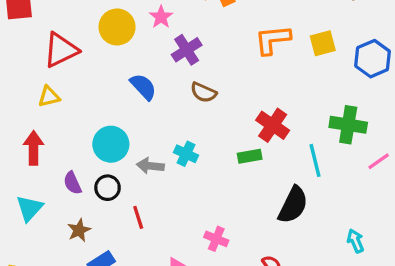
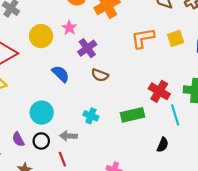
red cross: (273, 125) -> (159, 91), moved
green rectangle: (250, 156) -> (132, 115), size x1.5
gray arrow: (150, 166) -> (68, 136), moved
black semicircle: (293, 205) -> (163, 145), size x0.6

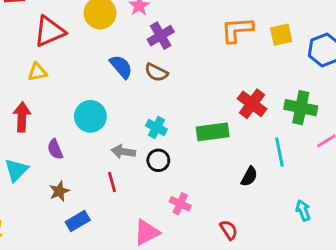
brown semicircle: (100, 75) -> (156, 72), moved
cyan line: (175, 115) -> (279, 152), moved
black circle: (41, 141) -> (158, 160), moved

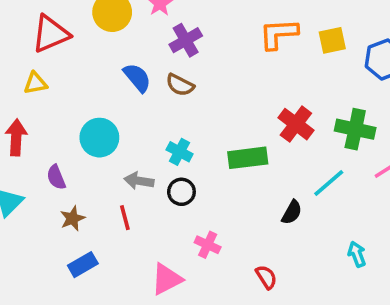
cyan line: (279, 152) -> (329, 183), turned 60
brown star: (59, 191) -> (72, 218), moved

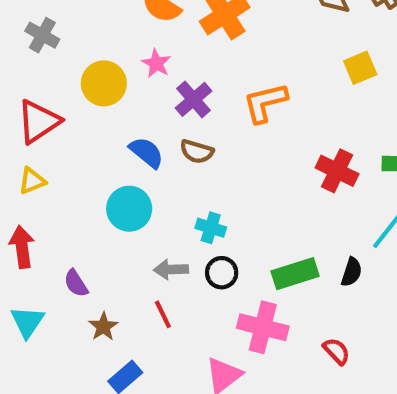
orange L-shape: (278, 34) -> (265, 103), moved
cyan circle: (99, 138) -> (129, 209), moved
green rectangle: (248, 158) -> (295, 274), moved
pink cross: (208, 245) -> (263, 327), size x1.6

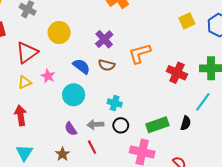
pink star: (156, 63) -> (48, 76), moved
orange L-shape: (265, 103) -> (140, 53), moved
purple semicircle: (76, 283) -> (71, 129), moved

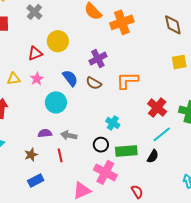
red triangle: (27, 53) -> (35, 53), moved, size x0.7
cyan line: (203, 102) -> (162, 134), moved
cyan cross: (115, 103) -> (113, 123), moved
black circle: (121, 125) -> (101, 145), moved
purple semicircle: (71, 129) -> (45, 133), turned 104

